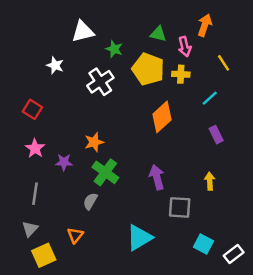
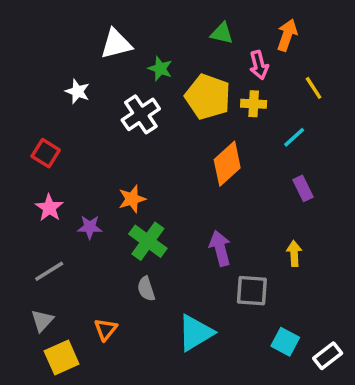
green triangle: (158, 34) -> (222, 33), moved
gray line: (35, 194) -> (49, 271), turned 50
gray semicircle: (90, 201) -> (146, 289), moved, turned -48

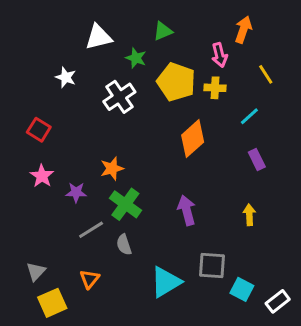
green triangle: (222, 33) -> (163, 31), moved, turned -36
gray line: (49, 271) -> (91, 230), moved
gray square: (252, 291) -> (212, 266), moved

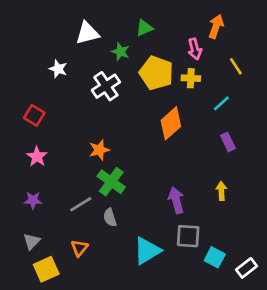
purple star: (76, 192) -> (33, 200), moved
purple arrow: (187, 210) -> (176, 200), moved

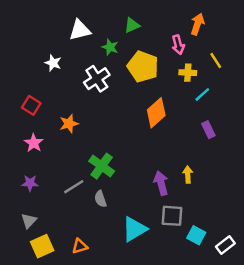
yellow cross: (191, 78) -> (188, 73), moved
orange star: (99, 150) -> (69, 124), moved
yellow arrow: (221, 191) -> (188, 175), moved
orange triangle: (79, 248) -> (80, 246), moved, turned 35

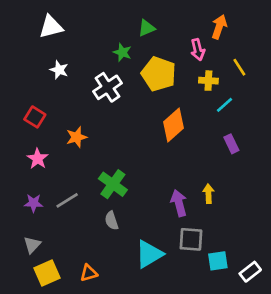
white triangle: (80, 30) -> (51, 27), moved
gray line: (74, 187) -> (67, 200), moved
cyan square: (196, 235) -> (218, 261), turned -36

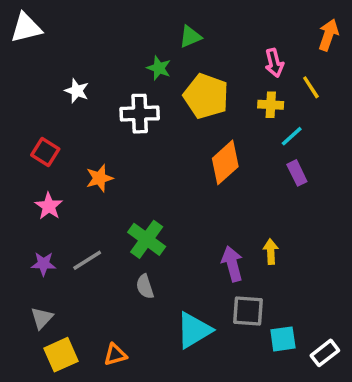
white triangle: (51, 27) -> (26, 28), moved
orange arrow: (219, 27) -> (328, 35), moved
pink arrow: (198, 50) -> (274, 63), moved
white cross: (108, 87) -> (140, 114), turned 32
purple rectangle: (231, 144) -> (297, 173), moved

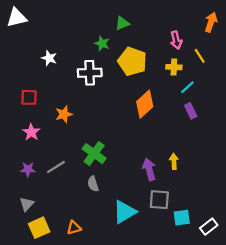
red square: (45, 152) -> (29, 97), turned -30

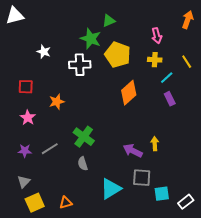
green star: (102, 43) -> (91, 39), size x1.5
yellow line: (200, 56) -> (187, 62), moved
purple arrow: (149, 169) -> (133, 151), turned -48

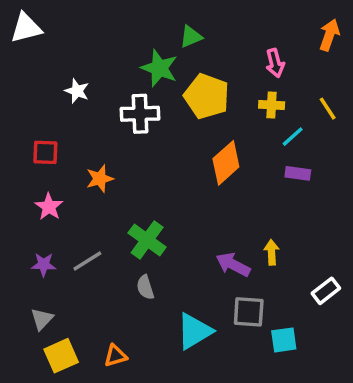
purple rectangle: (170, 99) -> (298, 173), turned -56
white rectangle: (186, 202) -> (326, 291), moved

